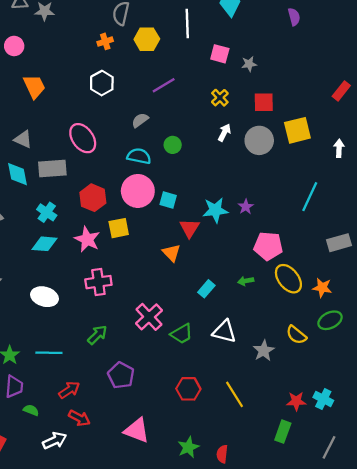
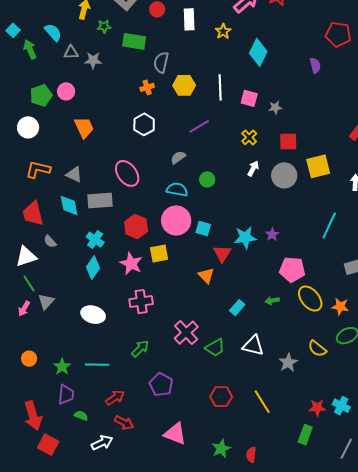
white line: (187, 23) -> (220, 87), moved
cyan diamond: (44, 244) -> (93, 268), turned -60

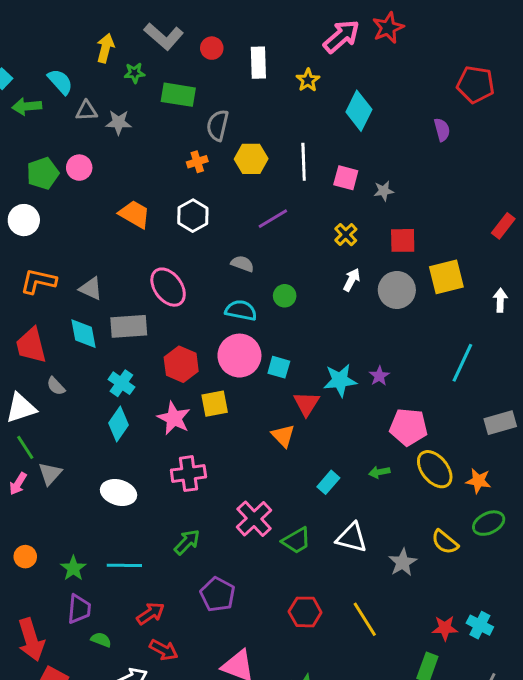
green arrow: (30, 49) -> (27, 106), turned -72
orange trapezoid: (84, 127) -> (135, 214), moved, turned -35
gray semicircle: (178, 157) -> (242, 264), turned 56

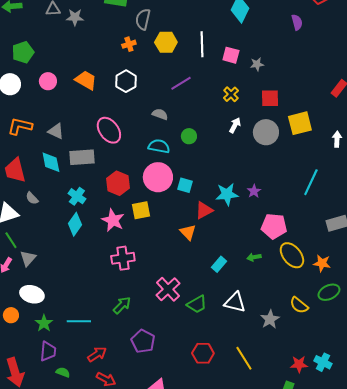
pink circle: (79, 168) -> (48, 81), moved
red triangle: (306, 404) -> (204, 210), turned 30
white ellipse: (119, 493) -> (32, 294), moved

